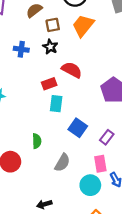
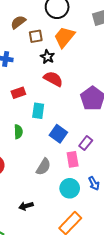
black star: (50, 47) -> (47, 57), moved
red rectangle: (49, 84) -> (18, 93), moved
green semicircle: (37, 141) -> (18, 132), moved
pink rectangle: (100, 164) -> (73, 159), moved

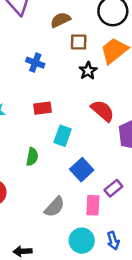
red semicircle: (53, 79) -> (103, 111), moved

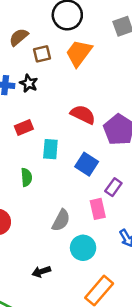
black star: (88, 71) -> (29, 83), moved
blue square: (82, 170) -> (87, 164), moved
cyan circle: (82, 241) -> (83, 248), moved

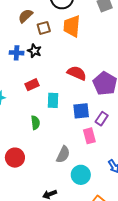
orange trapezoid: (79, 53) -> (72, 26), turned -30
blue square: (87, 164) -> (81, 111), turned -36
purple rectangle: (113, 187) -> (102, 119), moved
pink rectangle: (98, 209) -> (89, 136), moved

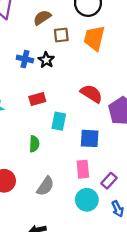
purple rectangle: (102, 119) -> (109, 181), moved
pink rectangle: (89, 136) -> (83, 169), moved
gray semicircle: (63, 154) -> (45, 186), moved
cyan circle: (81, 175) -> (87, 200), moved

